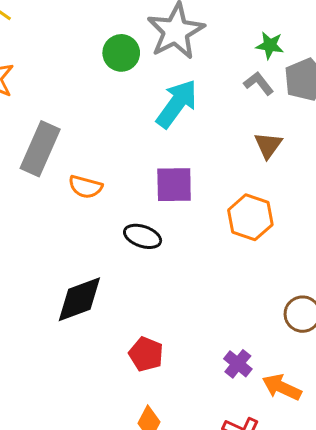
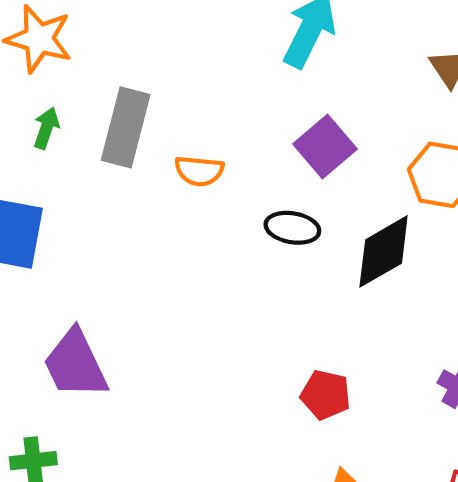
purple square: (174, 185) -> (325, 146), turned -30
black diamond: (79, 299) -> (384, 251), moved

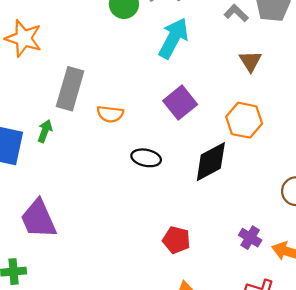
green arrow: (46, 128) -> (45, 131), moved
black ellipse: (292, 228) -> (146, 158), moved

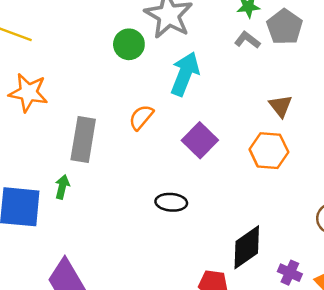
brown triangle: (250, 61) -> (281, 106), moved
orange semicircle: (110, 114) -> (141, 117), moved, turned 130
black diamond: (211, 162) -> (247, 247), moved

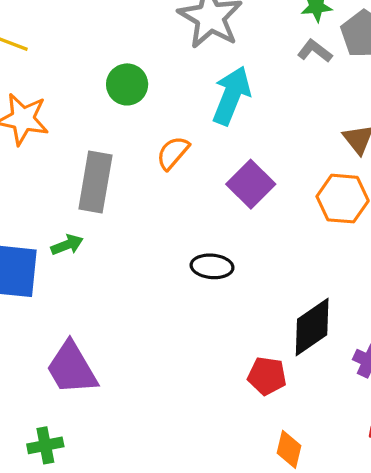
green circle: (129, 44) -> (127, 84), moved
green arrow: (62, 187) -> (67, 245), turned 55

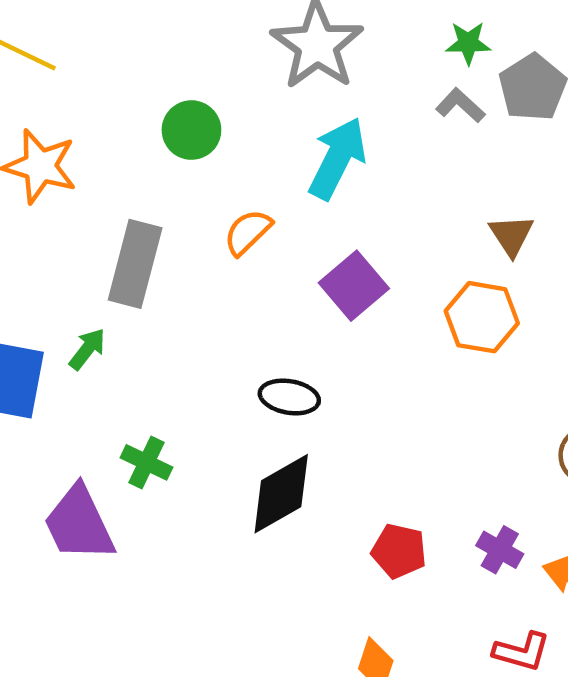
green arrow: (67, 245) -> (87, 349), turned -36
black diamond: (312, 327) -> (281, 494), moved
red pentagon: (267, 376) -> (399, 551), moved
green cross: (45, 445) -> (146, 462), moved, turned 32

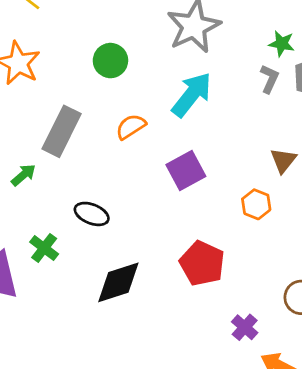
gray L-shape: (460, 105) -> (269, 79), turned 60
orange hexagon: (482, 317) -> (256, 204), size x0.7
black ellipse: (289, 397) -> (92, 214), moved
purple cross: (500, 550) -> (245, 327), moved
red pentagon: (399, 551) -> (202, 263), moved, size x1.4

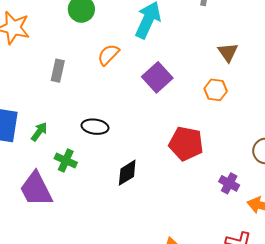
gray rectangle: (62, 131) -> (58, 71), size x0.6
green arrow: (23, 175) -> (39, 132), moved
black diamond: (118, 282) -> (127, 173), size x0.7

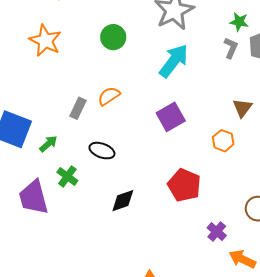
orange semicircle: (108, 55) -> (109, 96), moved
gray rectangle: (58, 71) -> (78, 108), moved

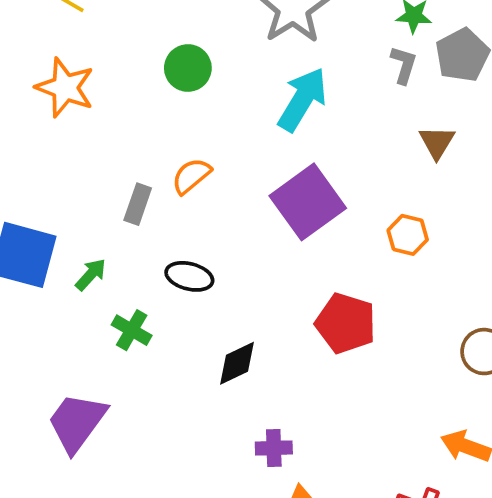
brown triangle: (242, 108) -> (437, 142), moved
purple square: (171, 117) -> (308, 202), size x1.4
purple trapezoid: (34, 197) -> (77, 422), moved, turned 57
purple cross: (217, 232) -> (274, 448), moved, turned -36

